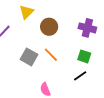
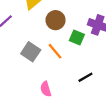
green square: (84, 56) -> (77, 37), moved

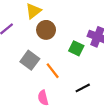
brown circle: (56, 20) -> (46, 30), moved
orange line: (55, 51) -> (53, 71), moved

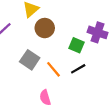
black line: (83, 88) -> (78, 69), moved

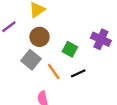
brown circle: (45, 28) -> (39, 37), moved
green square: (77, 45) -> (70, 49), moved

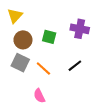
green square: (70, 49) -> (49, 37), moved
black line: (78, 73) -> (75, 66), moved

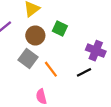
purple cross: (80, 29) -> (96, 51), moved
green square: (49, 37) -> (60, 28), moved

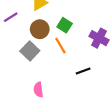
purple cross: (96, 51) -> (99, 38), moved
orange line: (51, 69) -> (60, 46), moved

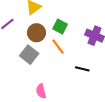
black line: (83, 71) -> (82, 69), turned 40

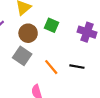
orange line: (58, 46) -> (51, 67), moved

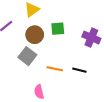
green square: (52, 25) -> (58, 29), turned -32
orange line: (51, 67) -> (55, 69), turned -42

